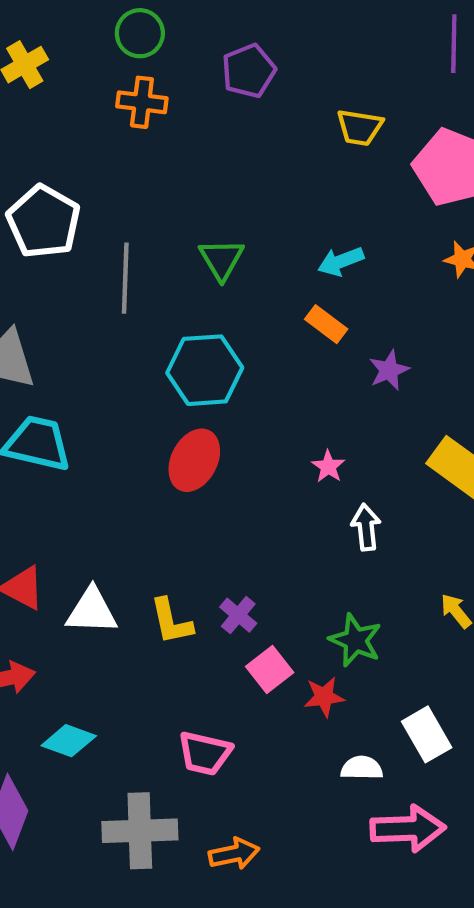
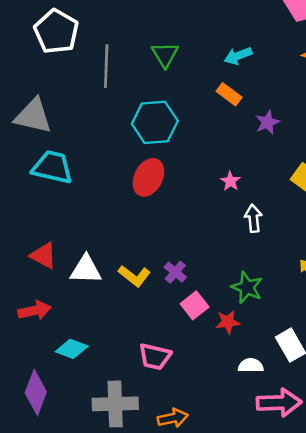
yellow L-shape: (171, 621) -> (134, 276), turned -40

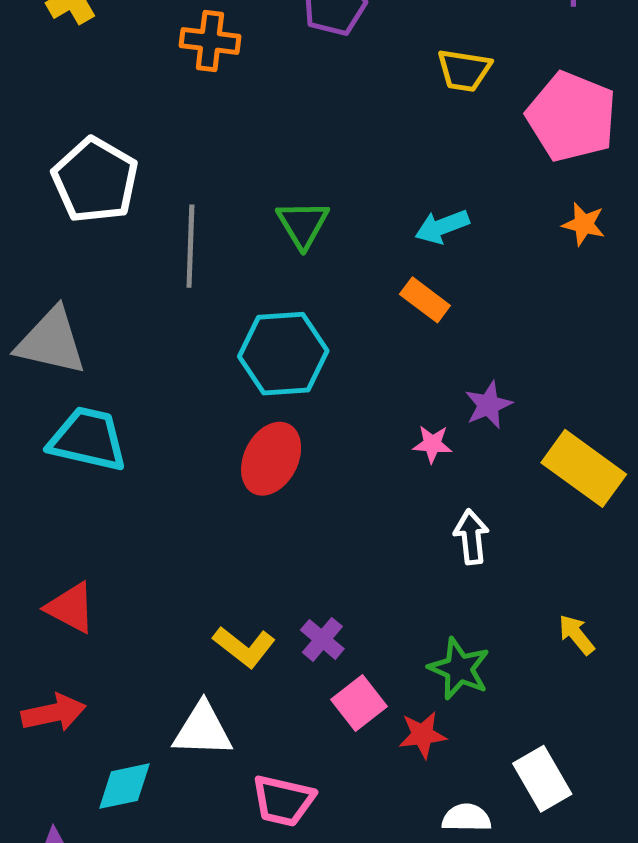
purple star: (267, 122) -> (488, 405), moved
pink star: (230, 181) -> (432, 444), moved, turned -30
white triangle: (86, 270) -> (203, 730), moved
cyan diamond: (72, 349) -> (124, 786), turned -32

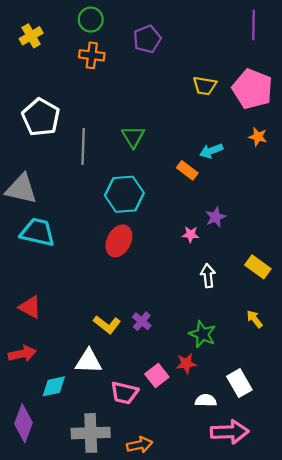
yellow trapezoid: (464, 70) -> (205, 86), moved
cyan arrow: (442, 227) -> (211, 151), moved
yellow rectangle: (584, 468) -> (258, 267), moved, size x0.7
pink square: (359, 703) -> (157, 375), moved

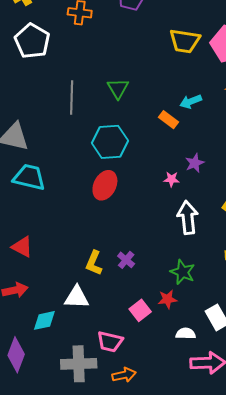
yellow trapezoid: (205, 86) -> (185, 41), size x1.4
white pentagon: (41, 117) -> (32, 41), moved
white arrow: (208, 276) -> (188, 218), size x1.5
yellow L-shape: (107, 324) -> (94, 263), turned 75
pink trapezoid: (124, 393) -> (110, 342), moved

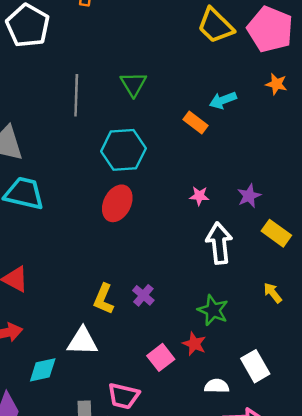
yellow trapezoid: (185, 41) -> (215, 26), turned 36
purple star: (195, 163) -> (249, 196), moved
red star: (167, 299) -> (194, 344), turned 30

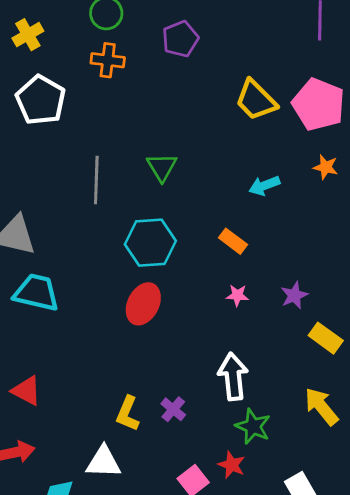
orange rectangle: (196, 123) -> (233, 241), moved
white arrow: (219, 243) -> (233, 377), moved
yellow arrow: (273, 293) -> (321, 406), size x1.6

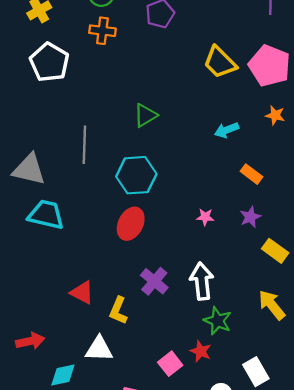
green triangle: (162, 167) -> (145, 115), turned 30
gray line: (96, 180) -> (84, 145), moved
orange rectangle: (233, 241) -> (251, 174), moved
red triangle: (26, 391) -> (82, 293), moved
purple cross: (173, 409) -> (154, 281), moved, size x1.4

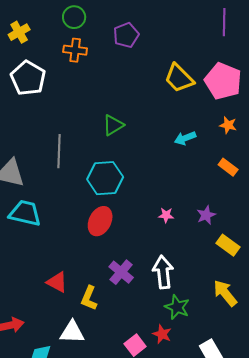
orange rectangle: (251, 174) -> (228, 167), moved

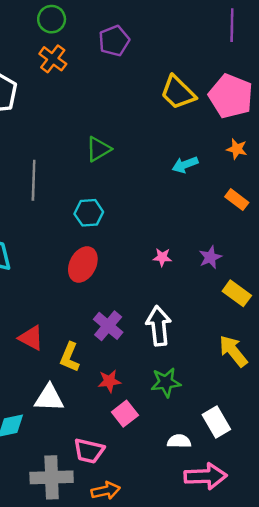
orange cross: (75, 50) -> (53, 59), turned 30
cyan hexagon: (105, 178) -> (89, 213), size x0.7
green star: (177, 307) -> (166, 382), moved, turned -30
red star: (162, 334) -> (109, 381), moved, turned -30

